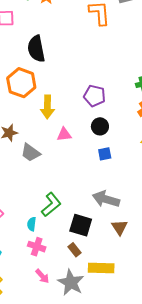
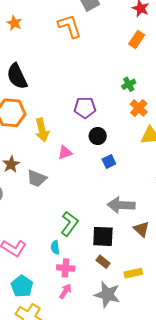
yellow rectangle: (101, 268) -> (133, 273), size x0.7
pink arrow: (42, 276) -> (65, 291), moved, turned -91

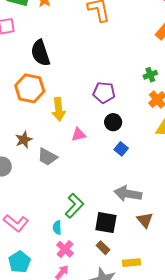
blue square: (109, 162) -> (121, 149), turned -32
pink cross: (66, 268) -> (65, 249), turned 30

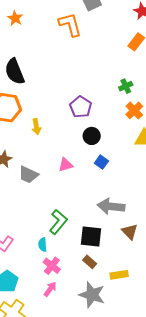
purple pentagon: (104, 93) -> (81, 107), turned 30
yellow arrow: (59, 109) -> (36, 127), size x0.7
pink triangle: (79, 135) -> (65, 165), moved

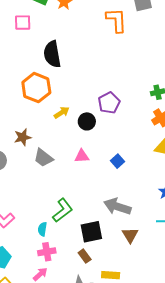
yellow arrow: (36, 127) -> (62, 113), turned -126
black circle: (92, 136) -> (87, 121), moved
black square: (91, 237) -> (91, 232), turned -30
pink cross: (52, 266) -> (47, 252), turned 30

